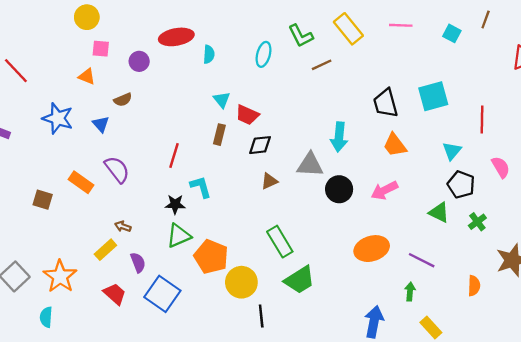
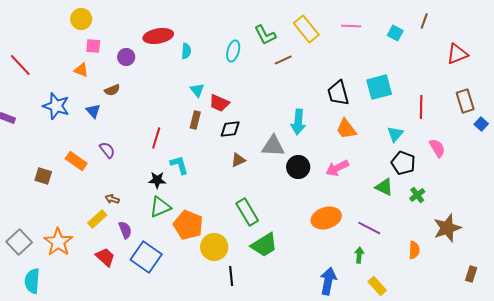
purple semicircle: (117, 169) -> (107, 150), size x0.7
cyan semicircle: (46, 317) -> (32, 281), moved, size x1.4

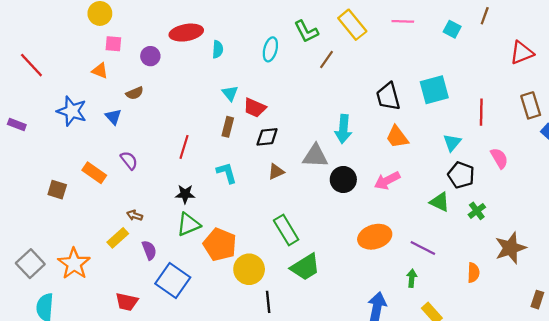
brown line: (283, 60) -> (326, 59), turned -30
cyan L-shape: (179, 165) -> (227, 173), moved
red trapezoid: (105, 257) -> (127, 302), moved, turned 150

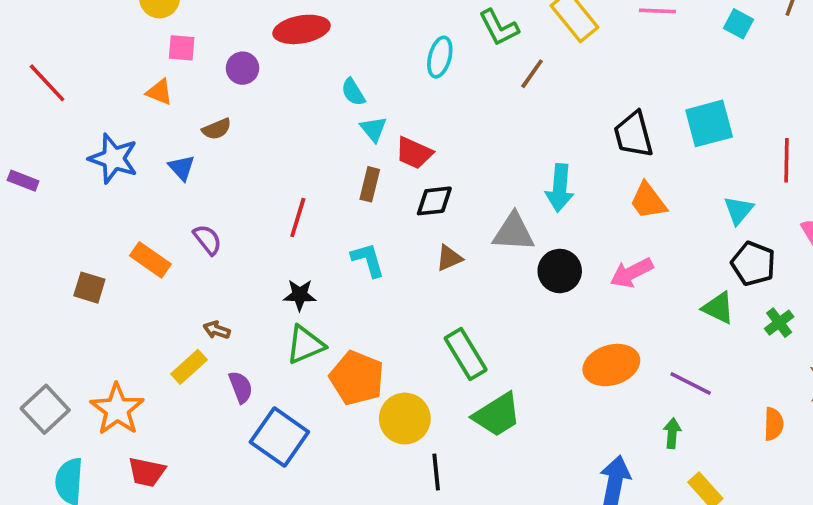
cyan semicircle: (218, 49) -> (353, 92), moved, turned 144
red trapezoid: (127, 302) -> (147, 472), moved

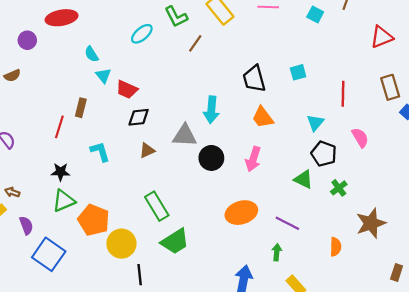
cyan ellipse: (440, 57) -> (142, 34), turned 35
cyan square: (709, 123) -> (298, 72), size x0.6
brown rectangle: (370, 184) -> (81, 108), moved
pink arrow: (632, 273) -> (253, 159), turned -45

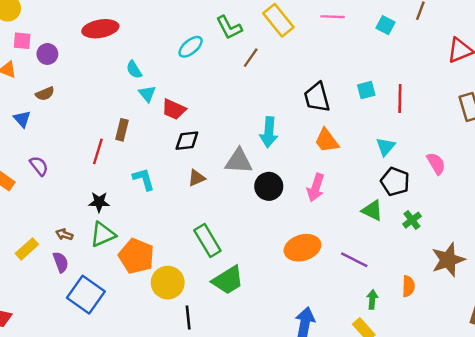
purple circle: (27, 40) -> (47, 54), moved
red line: (343, 94) -> (400, 99), moved
brown arrow: (12, 192) -> (64, 234), moved
green arrow: (277, 252) -> (372, 299), moved

